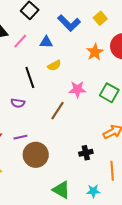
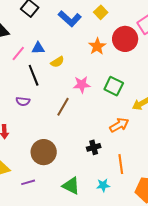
pink line: (20, 41) -> (18, 53), moved
blue triangle: (46, 42) -> (38, 48), moved
purple line: (20, 137) -> (28, 182), moved

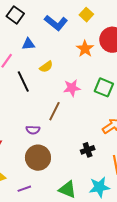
blue triangle: (38, 48) -> (28, 44), moved
purple semicircle: (23, 101) -> (33, 130), moved
cyan star: (103, 185) -> (99, 187), size x1.5

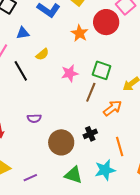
brown line: (55, 111) -> (91, 92), moved
brown circle: (38, 158) -> (61, 142), moved

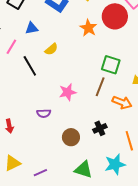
pink star: (70, 73) -> (68, 92), moved
orange arrow: (113, 108) -> (122, 102), turned 60
brown circle: (61, 142) -> (71, 137), size x0.7

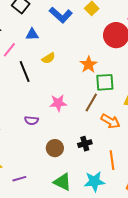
orange star: (88, 28) -> (89, 65), moved
green square: (111, 65) -> (105, 82), turned -30

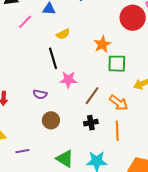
black line: (25, 72) -> (53, 58), moved
brown line: (91, 103) -> (92, 96), moved
brown circle: (55, 148) -> (51, 120), moved
orange line: (112, 160) -> (117, 131), moved

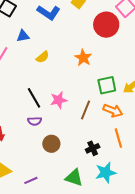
black line: (53, 58) -> (34, 98), moved
green square: (117, 64) -> (107, 85), moved
black cross: (91, 123) -> (93, 148), moved

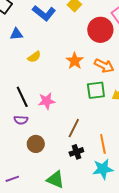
brown line: (85, 110) -> (74, 128), moved
orange arrow: (113, 111) -> (104, 66), moved
cyan star: (106, 173) -> (103, 169), moved

